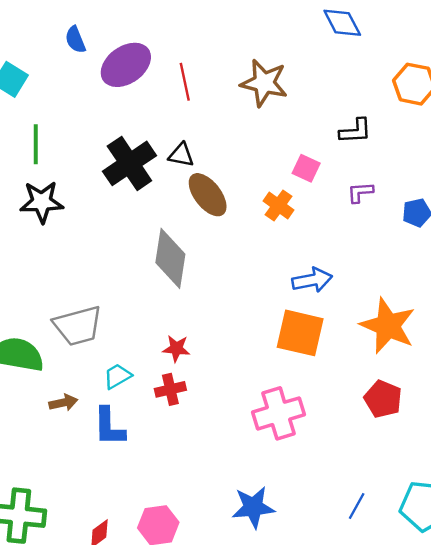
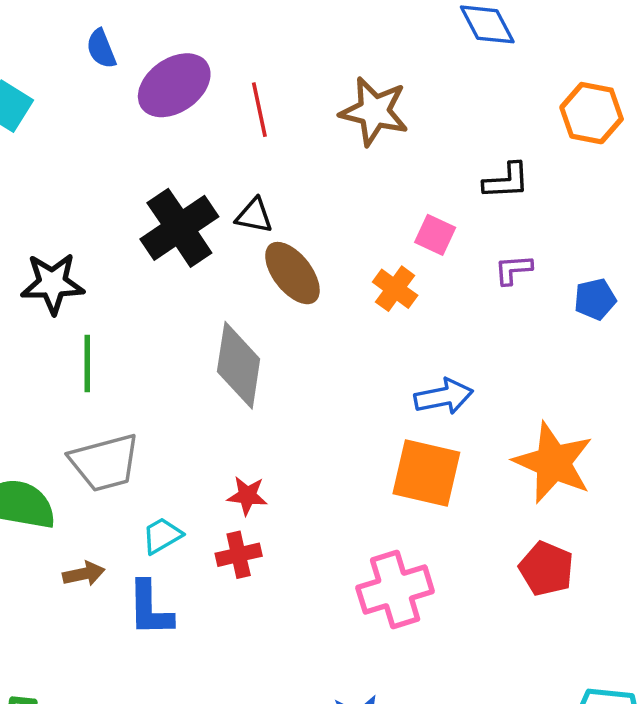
green line: (36, 144) -> (87, 363), moved

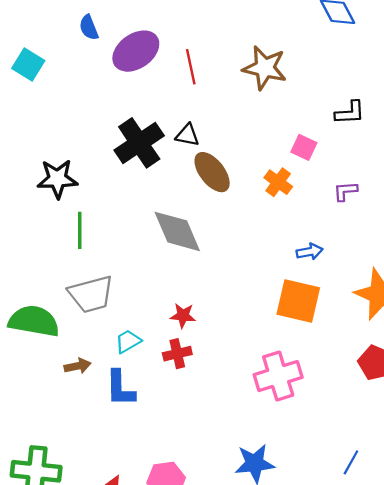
purple L-shape: (513, 270) -> (345, 191), moved
gray diamond: (239, 365) -> (177, 231), turned -32
blue arrow: (444, 397) -> (310, 252), size x0.7

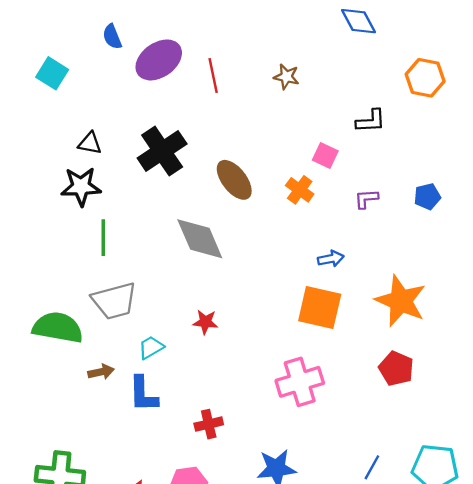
brown star: (265, 68) -> (286, 77), size x0.6
black triangle: (187, 135) -> (90, 143), moved
red cross: (177, 354) -> (209, 424), moved

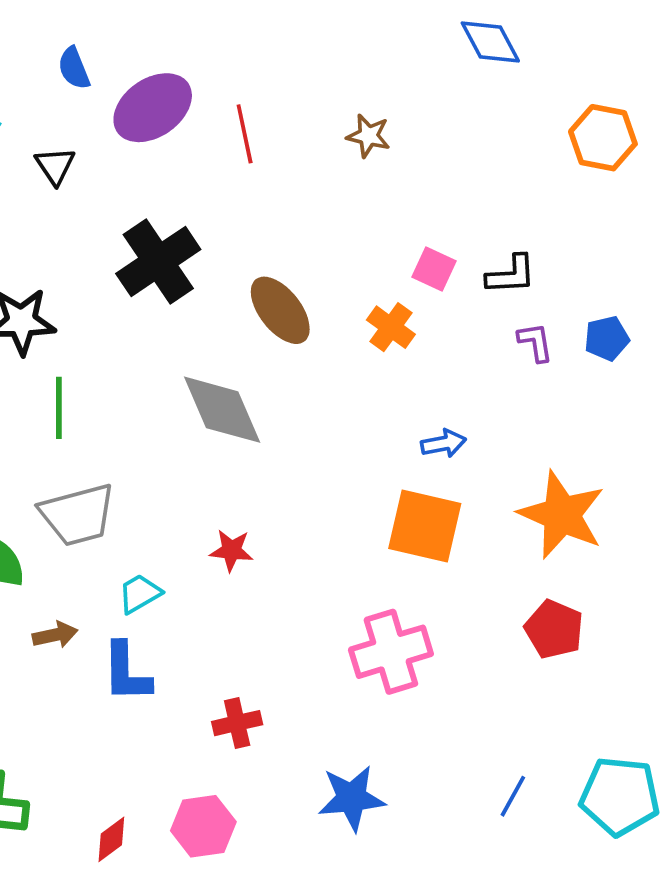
black L-shape: (371, 121) -> (511, 275), moved
black triangle: (90, 143) -> (55, 166), moved, turned 45
purple L-shape: (366, 199) -> (535, 342), moved, turned 85

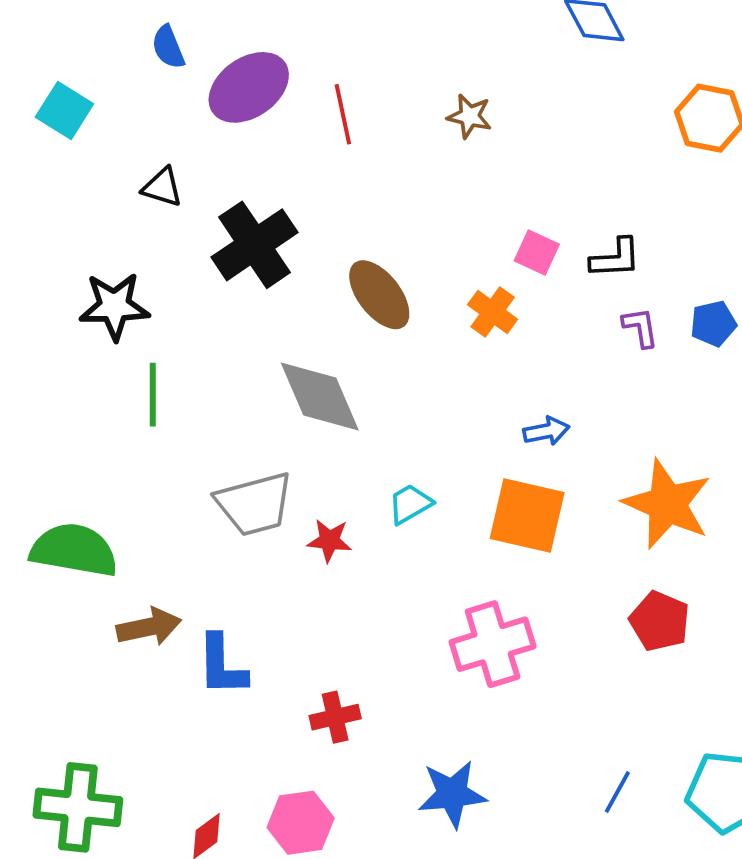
black triangle: (55, 166) -> (162, 187), moved, turned -39
gray trapezoid: (78, 515) -> (255, 504), moved
cyan trapezoid: (140, 594) -> (410, 504), moved
brown arrow: (55, 635) -> (149, 627), size x1.4

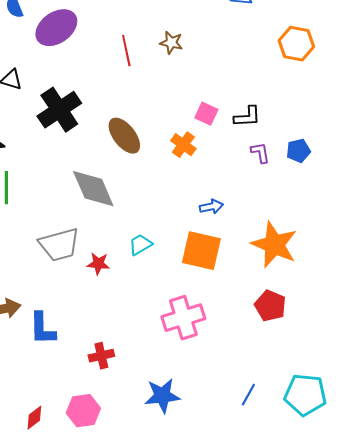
red line: (343, 114) -> (126, 51), moved

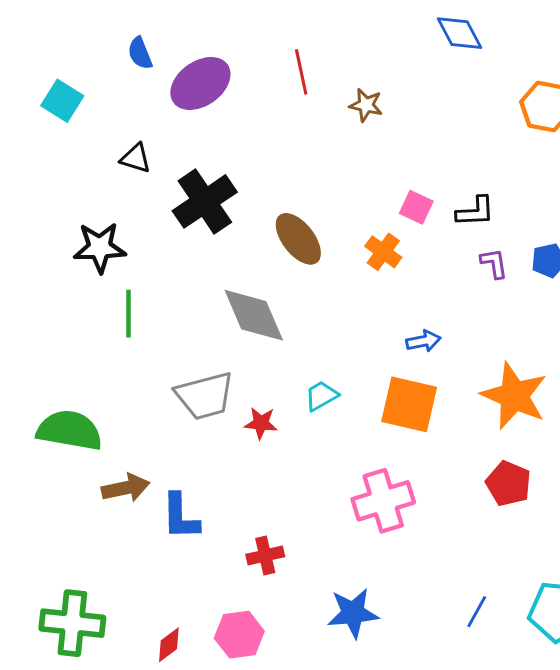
red line: (126, 51) -> (301, 72), moved

